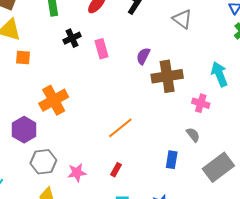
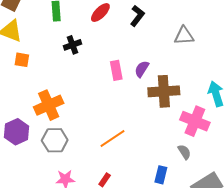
gray triangle: (182, 19) -> (184, 36), turned -45
pink rectangle: (102, 49) -> (116, 70), moved
pink cross: (201, 103) -> (195, 121), size x1.6
gray hexagon: (43, 162) -> (55, 140), moved

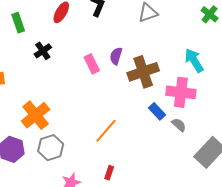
blue rectangle: (161, 175) -> (157, 111), moved, turned -42

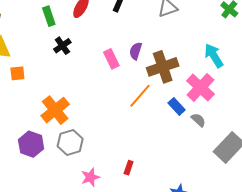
green rectangle: (18, 23) -> (49, 16), moved
pink cross: (181, 92) -> (200, 87), turned 36
orange line: (106, 131) -> (140, 96), moved

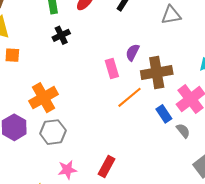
pink rectangle: (111, 59) -> (112, 69), moved
red rectangle: (129, 168) -> (107, 166), size x1.5

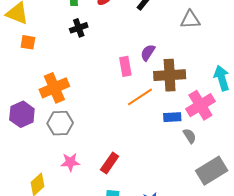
blue rectangle: (164, 114) -> (172, 117), turned -66

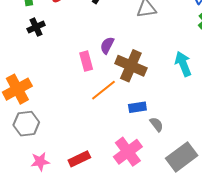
brown cross: (170, 75) -> (131, 66), turned 32
pink cross: (200, 105) -> (128, 152), moved
red rectangle: (110, 163) -> (79, 159), turned 35

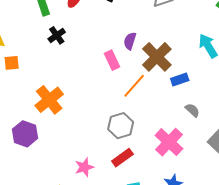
brown cross: (131, 66) -> (157, 57), turned 32
blue rectangle: (137, 107) -> (180, 79), moved
gray hexagon: (26, 124) -> (121, 126), moved

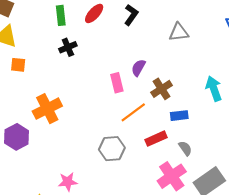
brown cross: (157, 57) -> (162, 89), size x0.7
pink cross: (169, 142) -> (172, 176), moved
red rectangle: (122, 158) -> (156, 139), moved

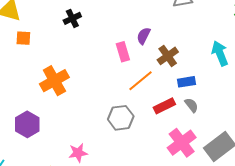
purple hexagon: (17, 137) -> (27, 124), moved
gray semicircle: (185, 148) -> (191, 105), moved

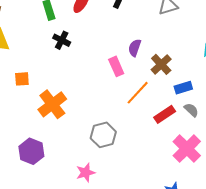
black cross: (72, 18) -> (62, 40), turned -30
orange square: (23, 38) -> (22, 79), moved
gray hexagon: (121, 118) -> (103, 135), moved

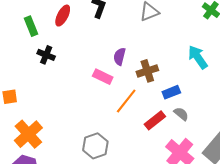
brown cross: (161, 64) -> (147, 71), turned 30
pink rectangle: (116, 66) -> (103, 77), turned -36
orange cross: (52, 104) -> (28, 134), moved

